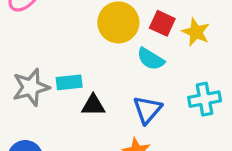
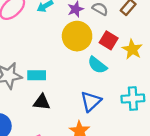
black triangle: (93, 105) -> (42, 102), moved

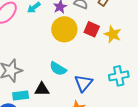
cyan semicircle: (97, 65) -> (58, 69), moved
cyan rectangle: (37, 75) -> (21, 95), moved

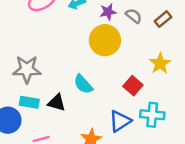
red square: (92, 29) -> (133, 86), moved
blue triangle: (83, 83) -> (120, 121), moved

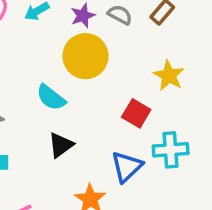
cyan semicircle: (83, 84) -> (51, 97), moved
black triangle: (57, 103) -> (61, 145), moved, turned -42

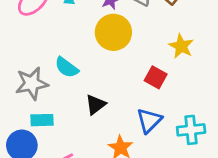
cyan semicircle: (51, 97) -> (67, 67), moved
cyan cross: (171, 150) -> (191, 130), moved

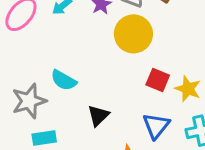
yellow circle: (113, 32) -> (133, 34), moved
yellow star: (181, 46) -> (188, 89), moved

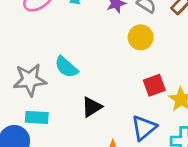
yellow circle: (133, 34) -> (141, 37), size x0.7
red square: (158, 80) -> (154, 85), turned 35

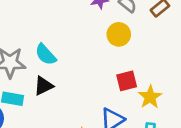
black triangle: (92, 107) -> (43, 86), moved

